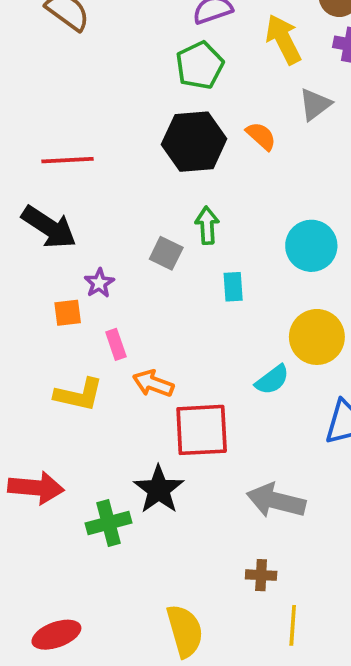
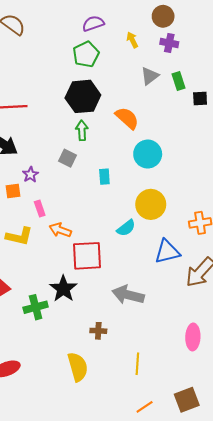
yellow arrow: (283, 39) -> (132, 40), size x0.6
orange semicircle: (261, 136) -> (127, 118), moved, size x1.4
green arrow: (207, 225) -> (82, 130), moved
brown cross: (261, 575) -> (98, 331), moved

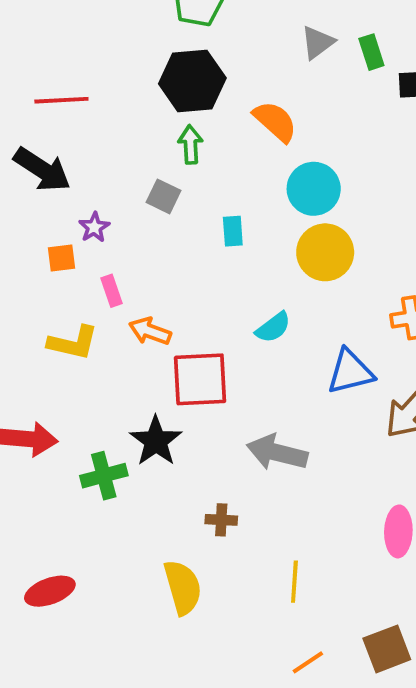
yellow circle: (151, 204) -> (325, 252), moved

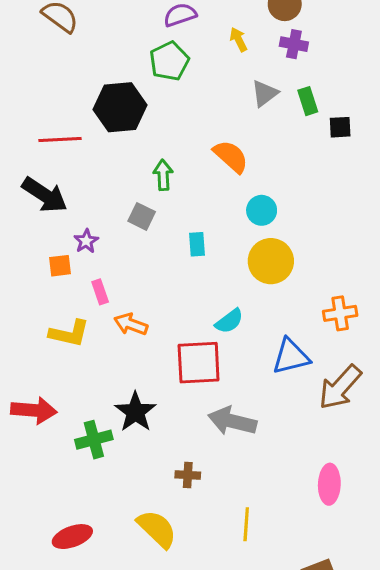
black hexagon: (192, 81) -> (120, 107), moved
cyan circle: (314, 189) -> (262, 210), size x0.7
red square: (200, 379) -> (199, 363), moved
yellow semicircle: (183, 587) -> (157, 529), turned -30
red ellipse: (50, 591) -> (72, 537), moved

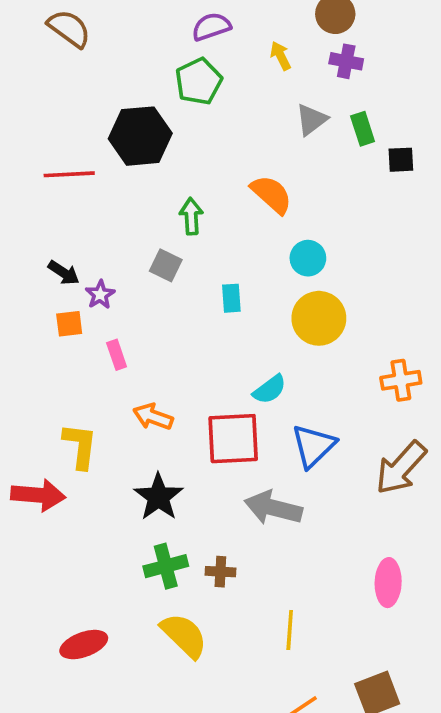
black arrow: (45, 195) -> (64, 273), moved, size x0.6
orange arrow: (131, 324) -> (153, 417), moved
yellow L-shape: (69, 333) -> (80, 446), moved, turned -96
blue triangle: (291, 356) -> (313, 446), moved, turned -30
green cross: (94, 440) -> (166, 566), moved

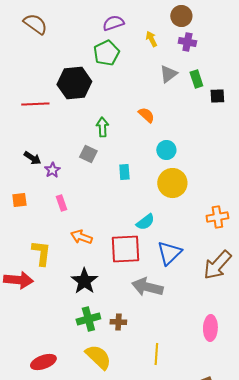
orange semicircle: (271, 194) -> (146, 115), size x0.7
orange square: (69, 324) -> (19, 200), moved

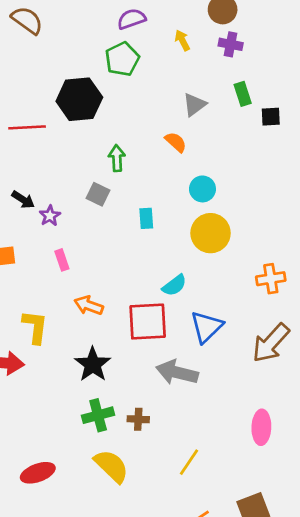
gray triangle: (168, 74) -> (194, 105), moved
yellow line: (156, 354) -> (189, 462), turned 30

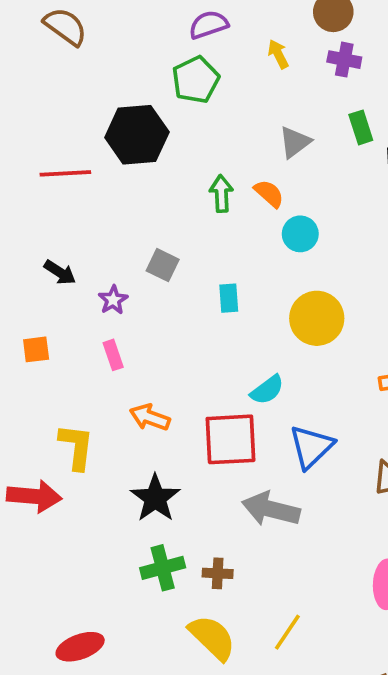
green arrow: (117, 158) -> (221, 194), moved
cyan circle: (202, 189) -> (300, 234), moved
purple star: (50, 216) -> (113, 300), moved
yellow semicircle: (111, 466) -> (212, 638), moved

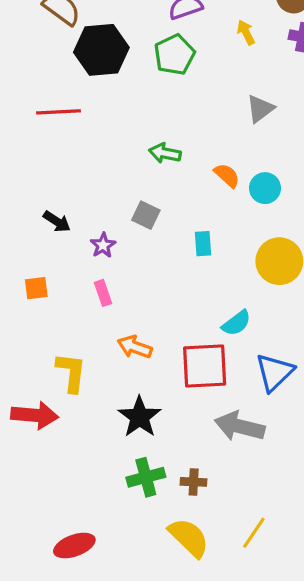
black hexagon: (137, 135) -> (101, 50), moved
red line: (65, 173) -> (59, 112), moved
green arrow: (221, 194) -> (165, 153), moved, turned -76
orange semicircle: (269, 194) -> (227, 175), moved

